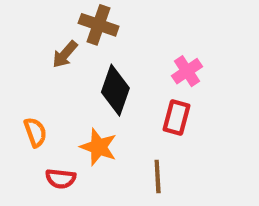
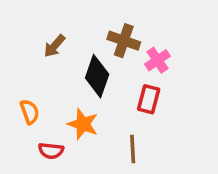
brown cross: (99, 25) -> (124, 41), moved

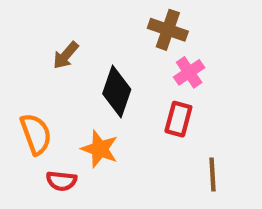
brown cross: (124, 41) -> (168, 30), moved
orange semicircle: (30, 112) -> (36, 134), size x1.4
brown line: (133, 149) -> (212, 174), moved

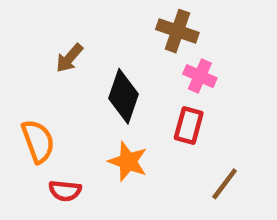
pink cross: (189, 72) -> (200, 76), turned -32
orange star: (100, 149) -> (128, 161), moved
brown line: (212, 174) -> (225, 184), turned 40

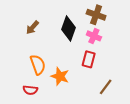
brown cross: (177, 31) -> (96, 15), moved
black diamond: (123, 96) -> (68, 29), moved
orange semicircle: (38, 141) -> (38, 65), moved

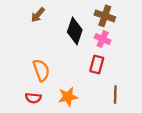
brown arrow: (32, 27) -> (38, 15), moved
orange star: (60, 76) -> (68, 97), moved, turned -30
brown line: (106, 87) -> (115, 94), turned -35

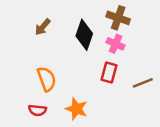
brown arrow: (38, 15) -> (43, 27), moved
brown line: (115, 94) -> (143, 83), moved, turned 66
orange star: (68, 97) -> (76, 109), turned 30

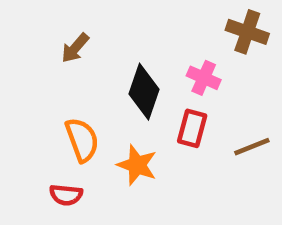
brown cross: (118, 18) -> (247, 32), moved
black diamond: (84, 35) -> (144, 92), moved
orange star: (76, 109) -> (137, 165), moved

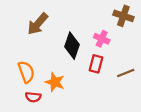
brown arrow: (75, 48) -> (38, 24), size x1.5
orange semicircle: (82, 140) -> (26, 72), moved
orange star: (137, 165) -> (55, 82), moved

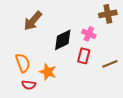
brown cross: (123, 16) -> (108, 14), turned -30
black diamond: (72, 46) -> (63, 40), turned 45

